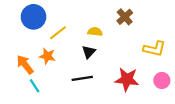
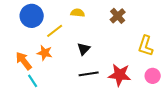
yellow semicircle: (95, 32) -> (78, 13), moved
yellow L-shape: (154, 49) -> (146, 46), turned 95
black line: (82, 78) -> (89, 74), moved

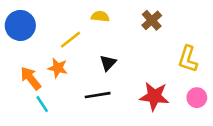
blue circle: (32, 16) -> (20, 25), moved
black line: (89, 74) -> (98, 95), moved

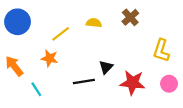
yellow semicircle: (100, 16) -> (94, 23), moved
black triangle: (108, 63) -> (106, 67), moved
orange arrow: (31, 78) -> (14, 66), moved

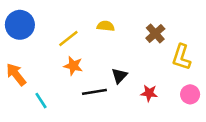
brown cross: (130, 17) -> (155, 33), moved
orange star: (50, 58) -> (73, 66), moved
red star: (133, 83) -> (149, 93), size x0.6

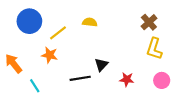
blue circle: (20, 25) -> (29, 21), moved
brown cross: (155, 33) -> (149, 22), moved
orange star: (73, 66) -> (50, 55), moved

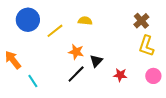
orange star: (50, 55) -> (76, 52), moved
black line: (80, 78) -> (76, 74), turned -36

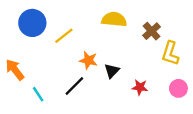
yellow semicircle: (85, 21) -> (114, 19), moved, size x1.5
brown cross: (141, 21) -> (152, 31), moved
black line: (76, 74) -> (74, 86), moved

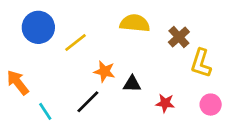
black triangle: (112, 71) -> (132, 84), turned 49

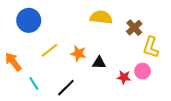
yellow line: (76, 43) -> (49, 50), moved
black line: (88, 102) -> (66, 88), moved
pink circle: (211, 105) -> (142, 71), moved

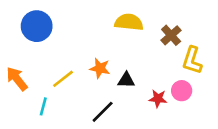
yellow line: (49, 50) -> (63, 79), moved
cyan line: (34, 83) -> (43, 106), turned 48
black line: (66, 88) -> (103, 112), moved

